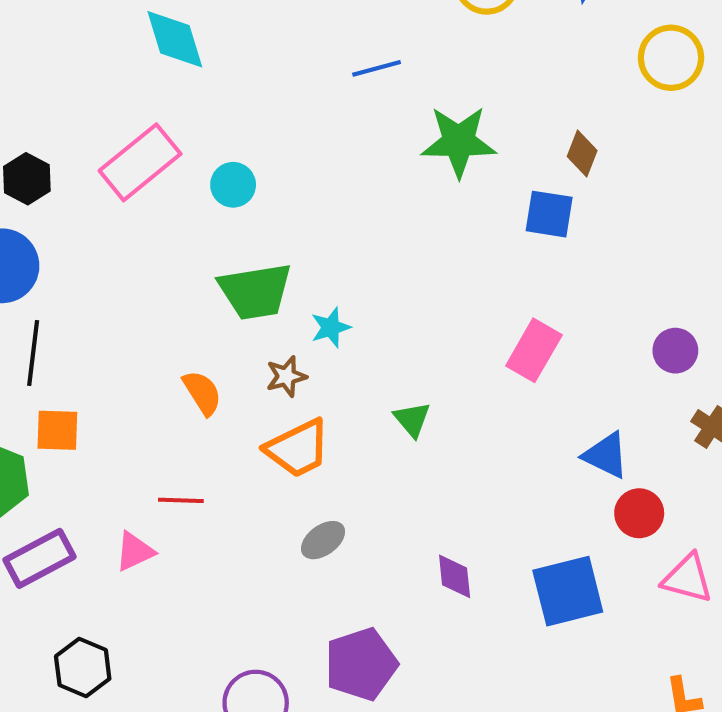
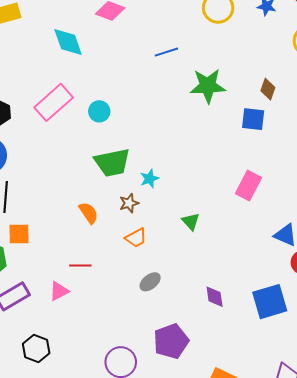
orange trapezoid: (298, 448) -> (136, 238), size x0.7

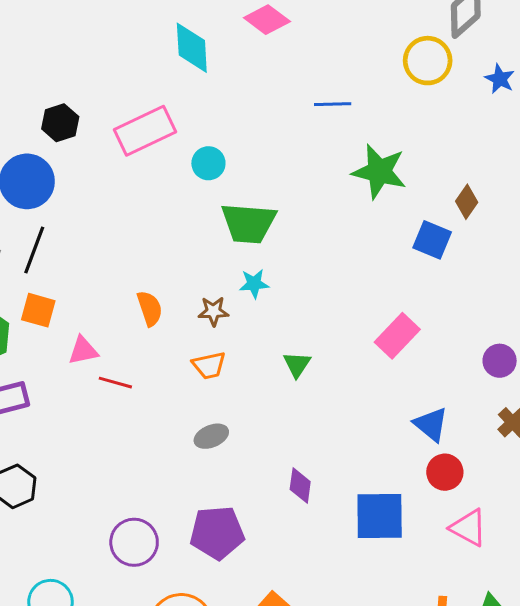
green trapezoid: (112, 163) -> (249, 223), moved
pink triangle: (59, 291) -> (83, 351), moved

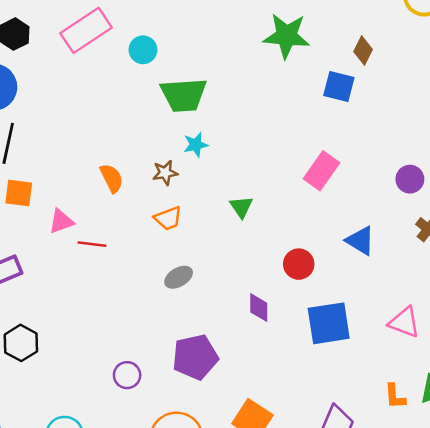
red circle: (445, 472) -> (299, 264), moved
purple circle: (134, 542) -> (127, 375), size x0.7

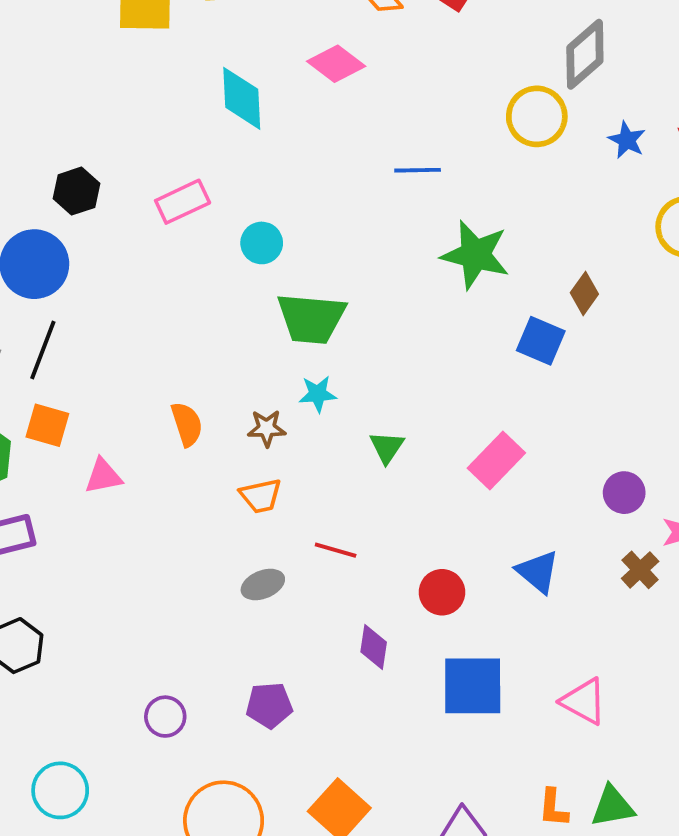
pink rectangle: (86, 30) -> (183, 202), size x0.7
green triangle: (241, 207) -> (387, 447), moved
red line: (92, 244) -> (336, 550), moved
purple pentagon: (195, 357) -> (269, 705), size x0.7

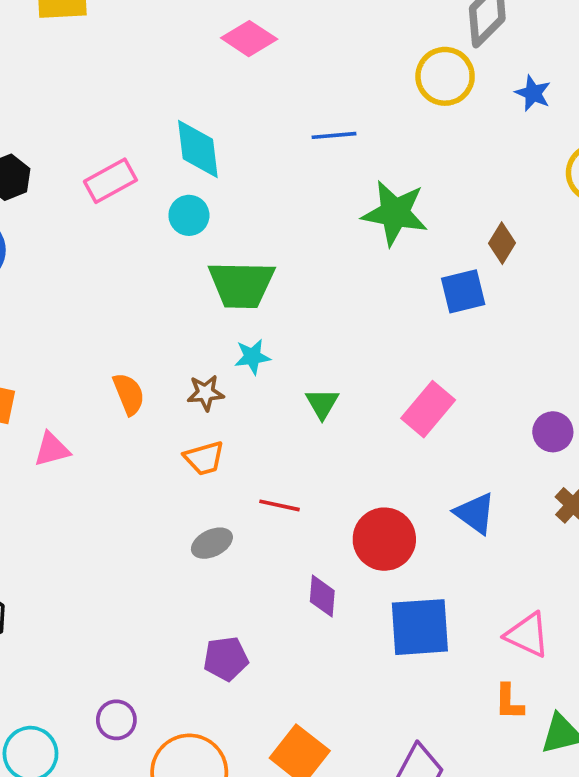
cyan diamond: (242, 98) -> (198, 149), moved
blue square: (541, 341) -> (463, 291), turned -33
red circle: (442, 592) -> (384, 539), size x1.4
purple circle: (165, 717) -> (116, 720), moved
orange L-shape: (553, 808) -> (509, 702), moved

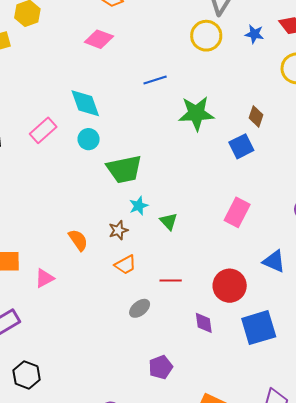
green triangle: (322, 403) -> (169, 221), moved

